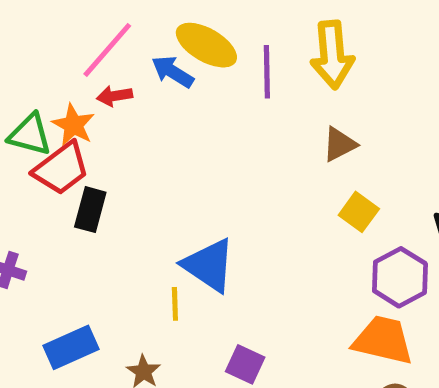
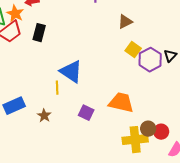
black rectangle: (90, 210) -> (39, 33), moved
purple hexagon: (400, 277) -> (150, 60), moved
orange trapezoid: (383, 340) -> (121, 103), moved

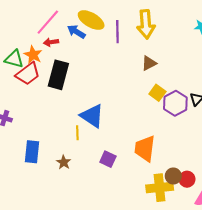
black rectangle: (39, 33) -> (58, 75), size x1.5
orange trapezoid: (121, 103) -> (145, 149), turned -96
blue rectangle: (14, 106) -> (32, 152), turned -60

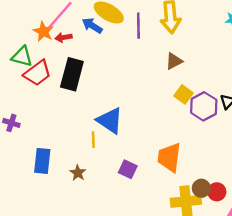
orange star: (33, 55) -> (43, 31), moved

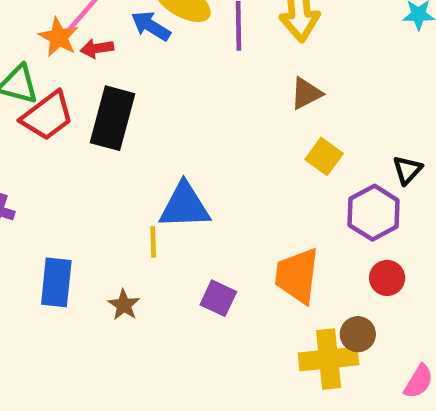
purple hexagon: (204, 106) -> (374, 213), moved
blue triangle: (110, 121) -> (185, 206), turned -36
red circle: (217, 192) -> (387, 278), moved

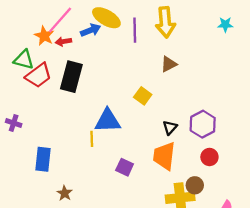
blue arrow: (151, 26) -> (91, 30), turned 126
yellow square: (324, 156) -> (143, 96), moved
black triangle: (407, 170) -> (170, 128), moved
brown star: (124, 305) -> (65, 193), moved

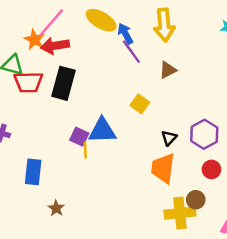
blue arrow: (91, 30) -> (125, 34), moved, turned -96
purple line: (135, 30) -> (131, 52), moved, turned -35
red arrow: (63, 41) -> (55, 46), size x1.6
red trapezoid: (39, 75) -> (28, 82), turned 36
purple square: (125, 167) -> (79, 137), moved

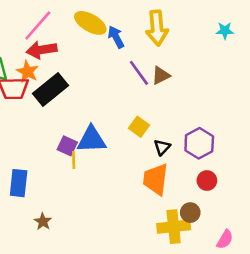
orange star: (34, 40) -> (28, 72), moved
purple line: (131, 52) -> (139, 73), moved
black rectangle: (63, 83) -> (51, 90), turned 36
yellow square: (140, 104) -> (139, 127), moved

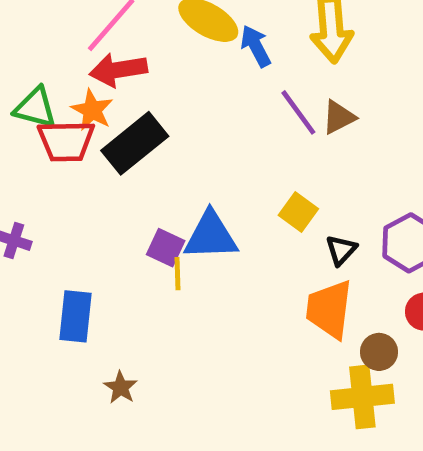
brown circle: (190, 213) -> (379, 352), moved

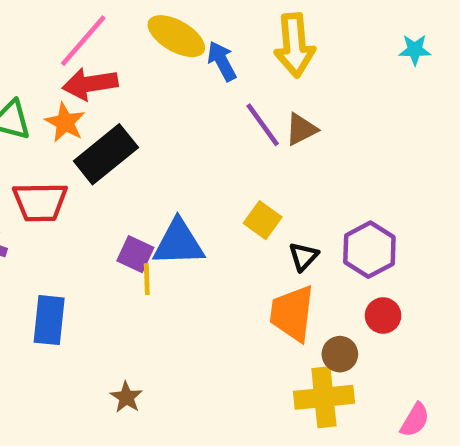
red trapezoid: (66, 141) -> (40, 202), moved
brown star: (121, 387) -> (126, 397), moved

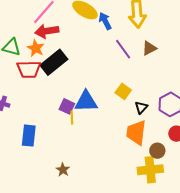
brown triangle: (301, 129) -> (149, 48), moved
red trapezoid: (40, 202) -> (29, 69), moved

